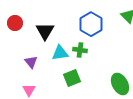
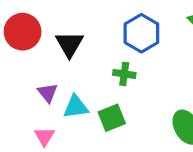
red circle: (15, 23) -> (23, 32), size x1.5
cyan triangle: (60, 53) -> (76, 107), moved

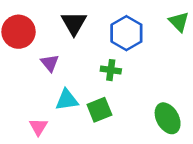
black triangle: (69, 44) -> (74, 23), moved
purple triangle: (48, 93) -> (50, 63), moved

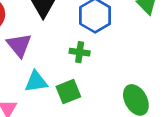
purple triangle: (50, 63) -> (19, 45), size x1.4

